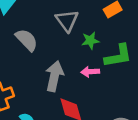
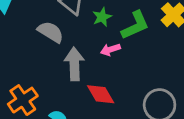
gray semicircle: (27, 40) -> (51, 32), moved

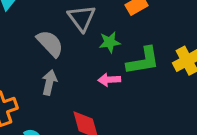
gray arrow: (74, 64) -> (49, 82), moved, size x0.7

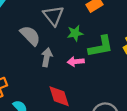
gray arrow: (49, 82) -> (47, 57), moved

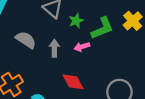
gray semicircle: (30, 36) -> (26, 40), moved

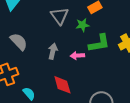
green star: (76, 21) -> (83, 25), moved
gray semicircle: (26, 40) -> (19, 42), moved

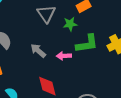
gray arrow: (53, 51) -> (38, 51), turned -63

